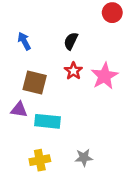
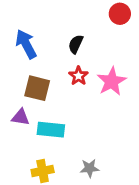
blue arrow: (24, 41) -> (26, 44), size x1.5

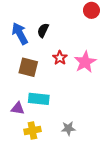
black semicircle: (76, 44) -> (43, 30), moved
purple triangle: (21, 117) -> (18, 108), moved

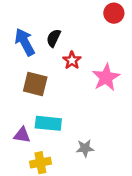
red star: (60, 58) -> (72, 60), moved
gray star: (68, 128) -> (85, 148), moved

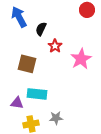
blue arrow: (25, 42) -> (19, 17), moved
gray star: (85, 148) -> (56, 118), moved

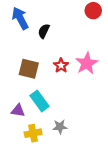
red star: (55, 46) -> (61, 65), moved
cyan rectangle: (37, 94) -> (39, 101), turned 48

